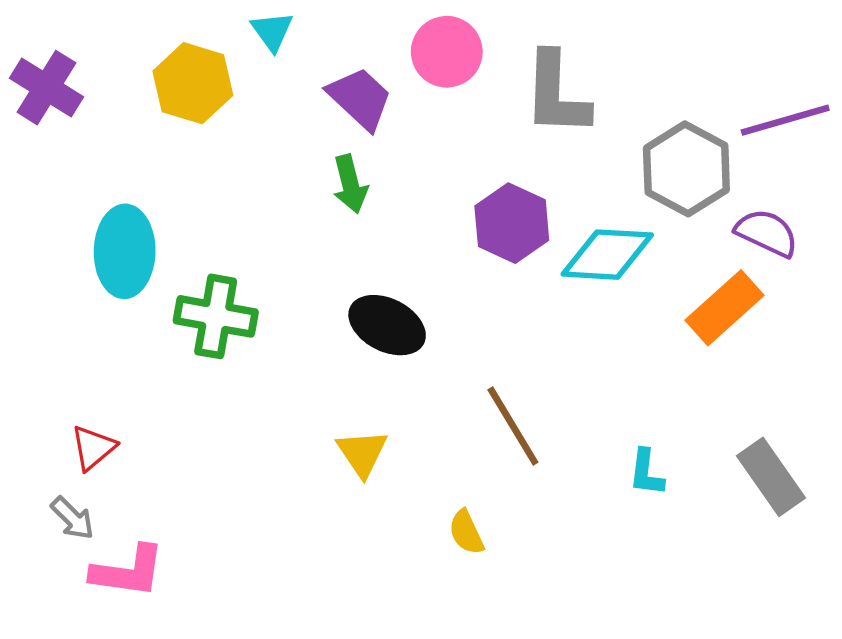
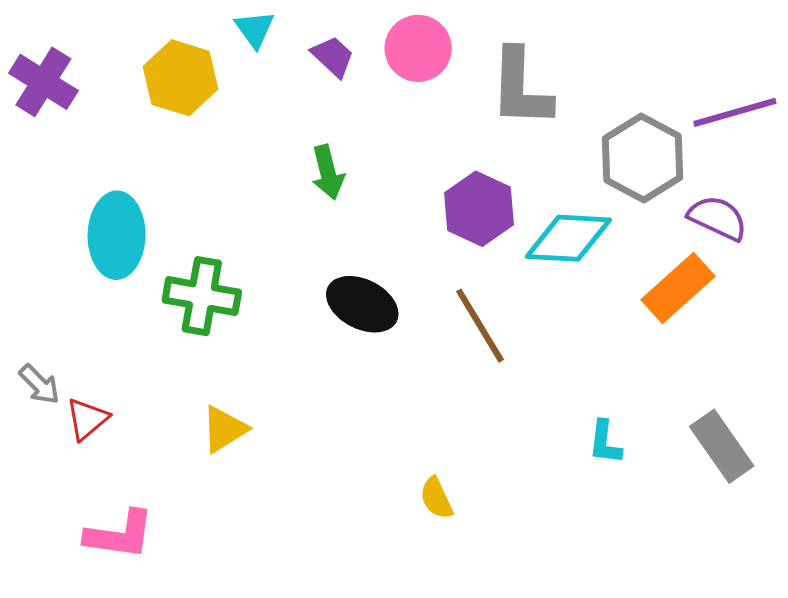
purple trapezoid: (360, 98) -> (333, 56), moved, size x0.7
brown line: (513, 426) -> (480, 326), moved
yellow triangle: (362, 453) -> (224, 429), moved, turned 32
gray arrow: (73, 518) -> (39, 384), moved

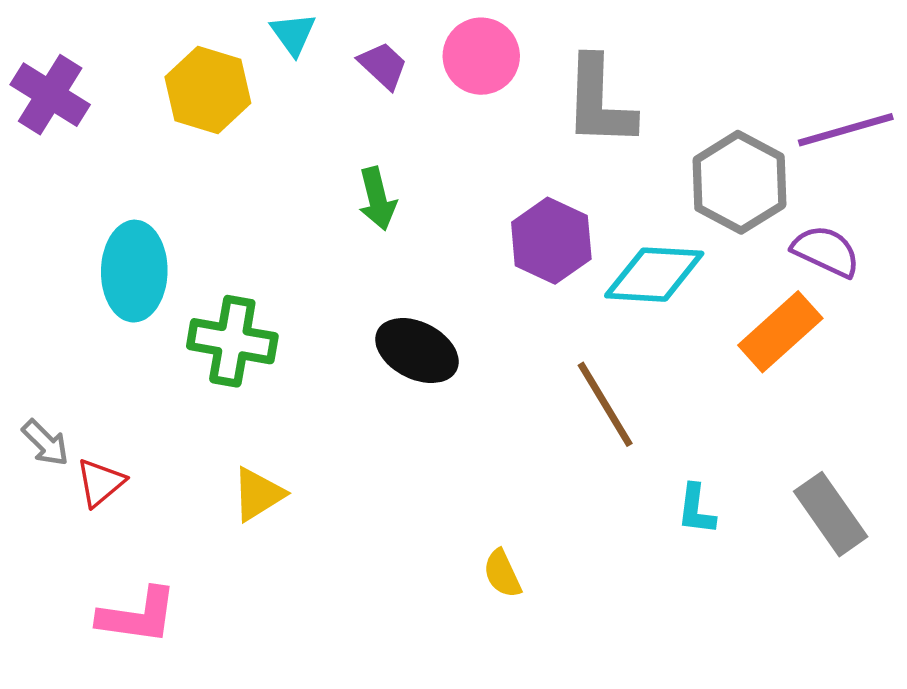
brown line: (480, 326) -> (605, 404), moved

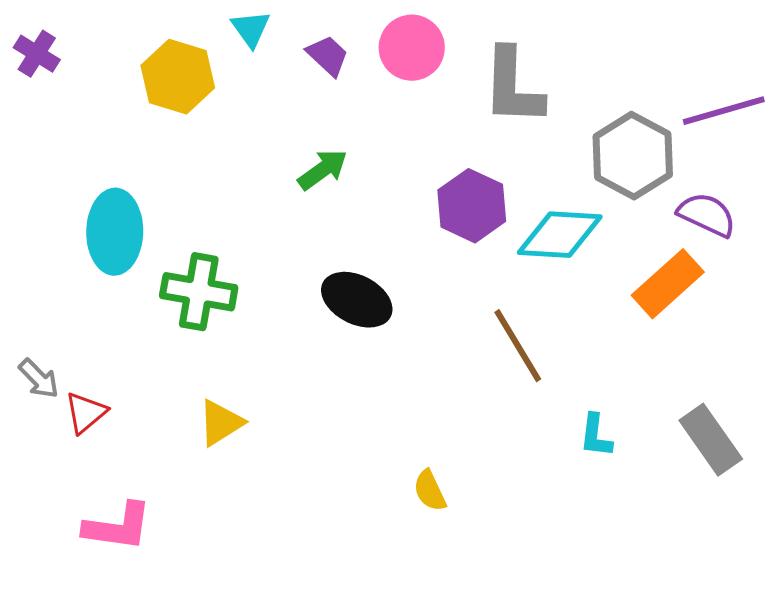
purple cross: (50, 95) -> (37, 54), moved, size x0.7
green arrow: (377, 199) -> (323, 170), turned -112

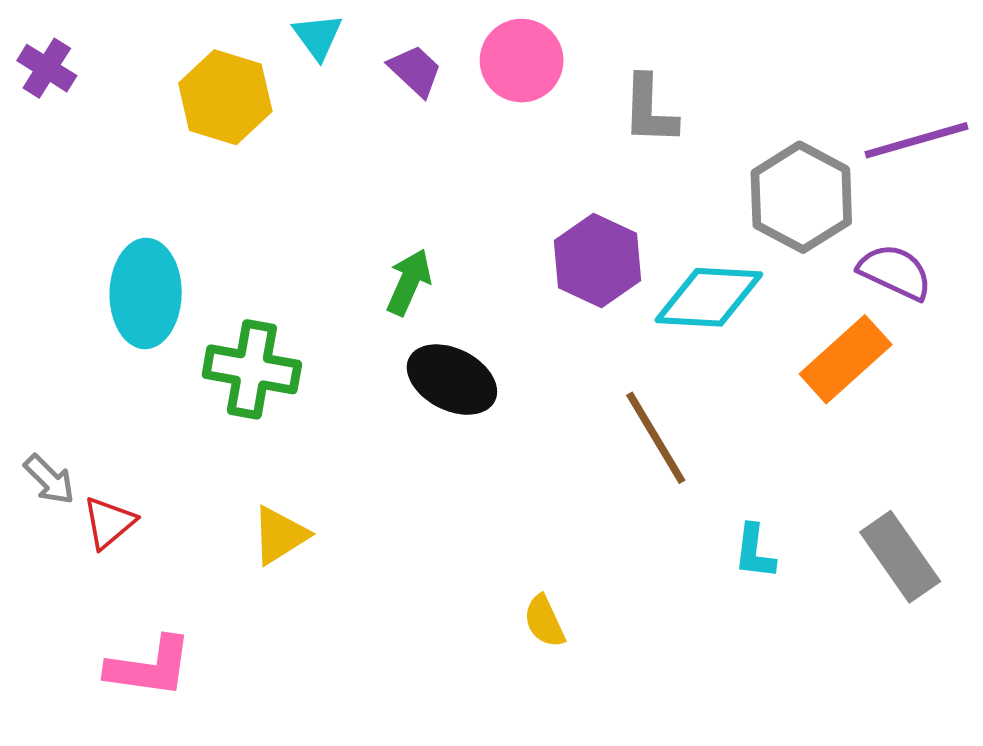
gray L-shape: (513, 87) -> (649, 110), size x0.7
green arrow: (323, 170) -> (409, 282), moved, turned -30

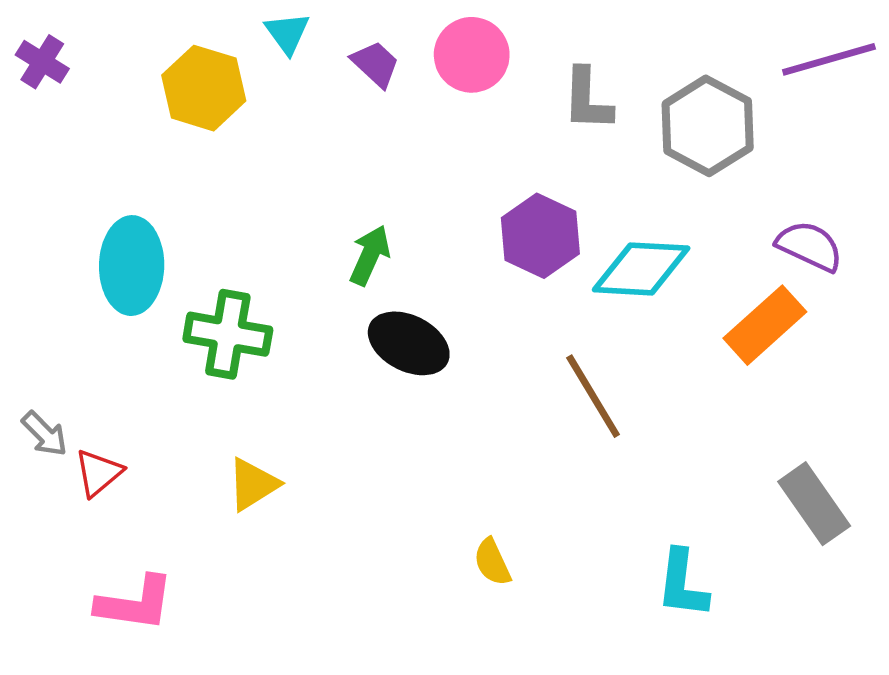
purple line: (917, 140) -> (829, 59), moved
gray hexagon: (801, 197) -> (708, 126), moved
cyan L-shape: (754, 552) -> (682, 584), moved, size x1.4

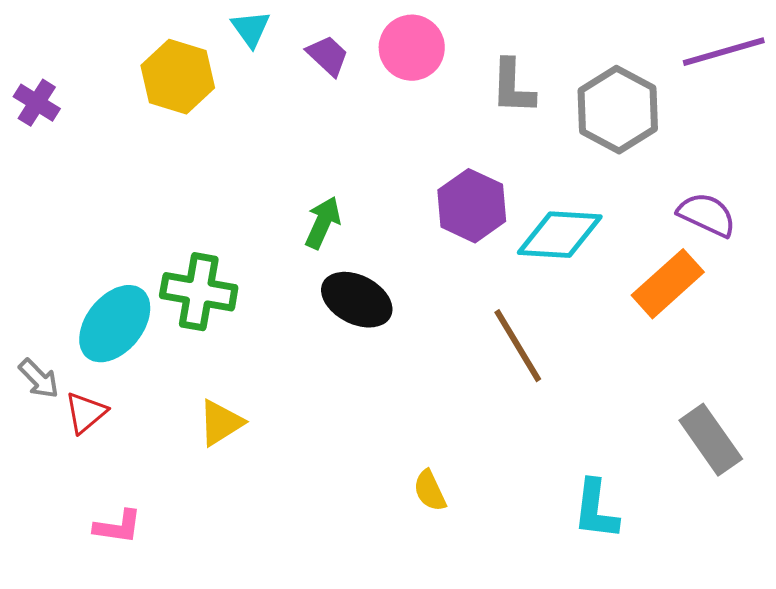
purple cross: (42, 62) -> (37, 103), moved
cyan ellipse: (132, 266) -> (115, 324), moved, turned 38
pink L-shape: (135, 603) -> (118, 527), size x0.7

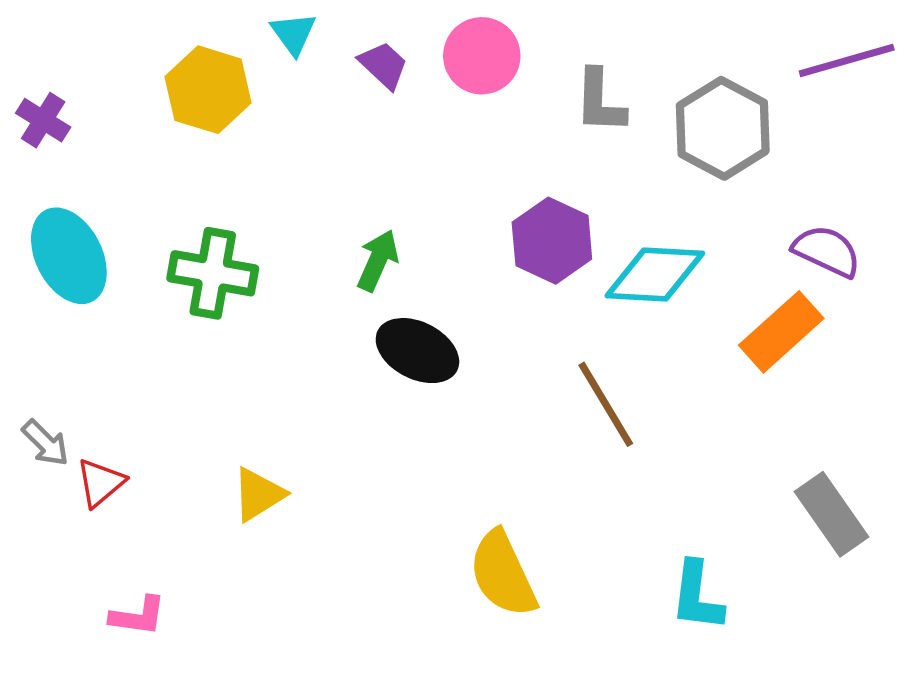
green cross: (199, 292) -> (213, 273), moved
cyan ellipse: (115, 324) -> (69, 256), moved, turned -66
yellow semicircle: (430, 491) -> (503, 574), size x1.8

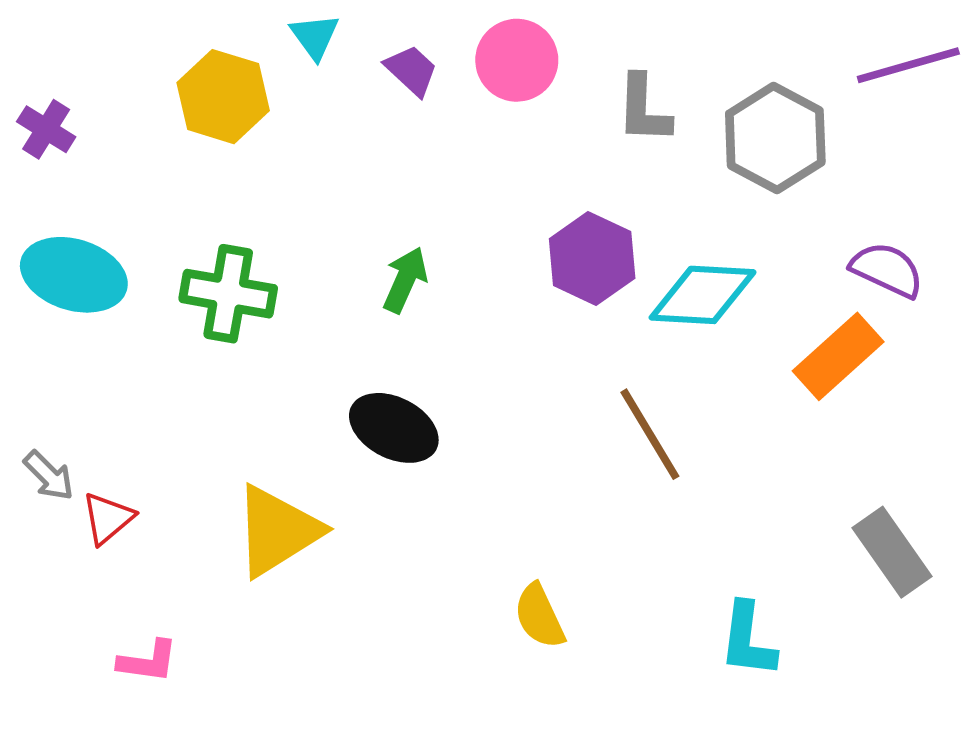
cyan ellipse: (69, 256) -> (74, 275), turned -46
black ellipse: (417, 351) -> (394, 428), moved
yellow triangle: (258, 494) -> (277, 531), size x1.6
yellow semicircle: (503, 574) -> (539, 616), size x0.7

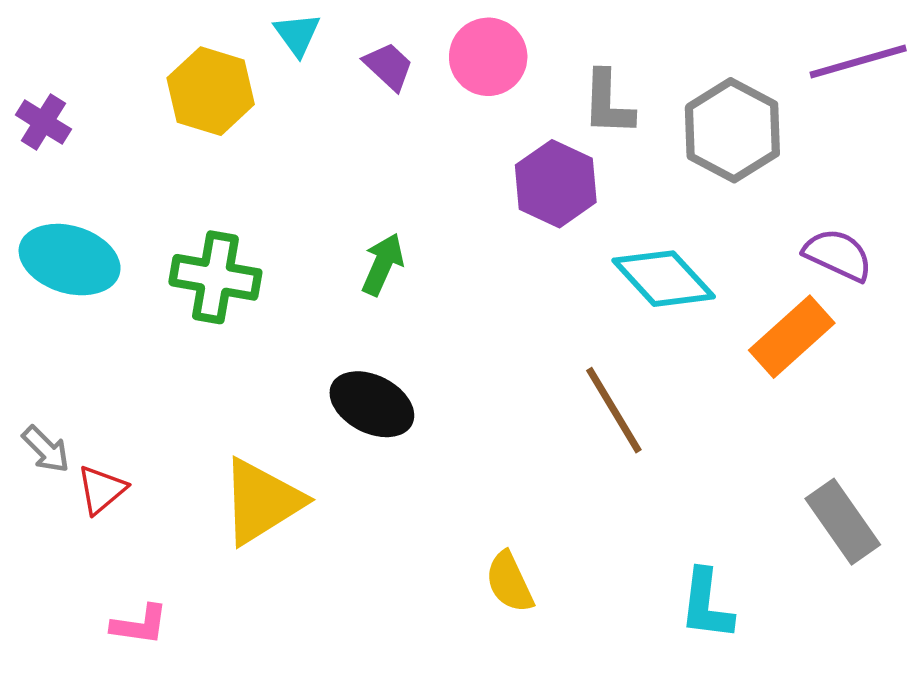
purple hexagon: (592, 259) -> (556, 184), moved
cyan diamond: (703, 295) -> (664, 279), turned 44

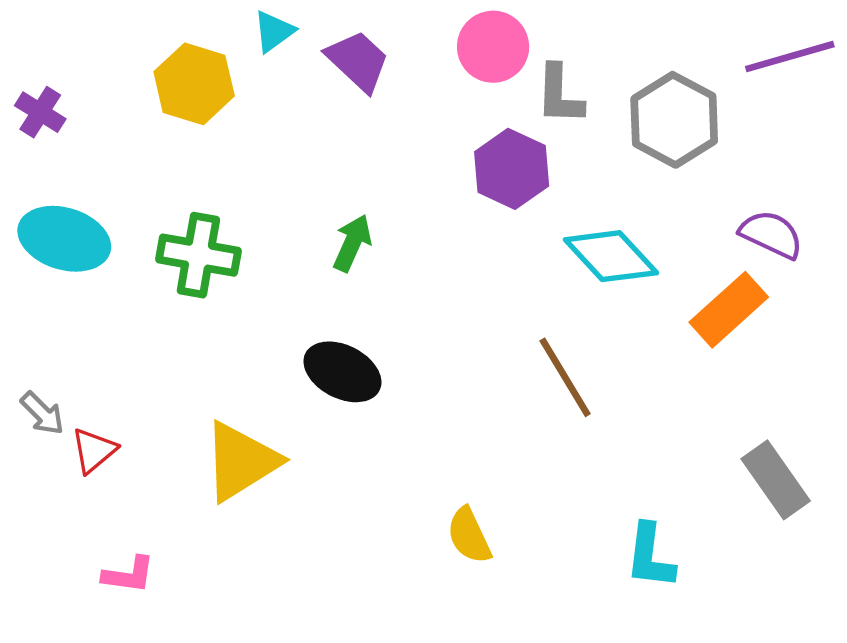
cyan triangle: (297, 34) -> (274, 31), turned 30
pink circle: (488, 57) -> (493, 47), moved
purple trapezoid: (389, 66) -> (358, 61), size x1.4

